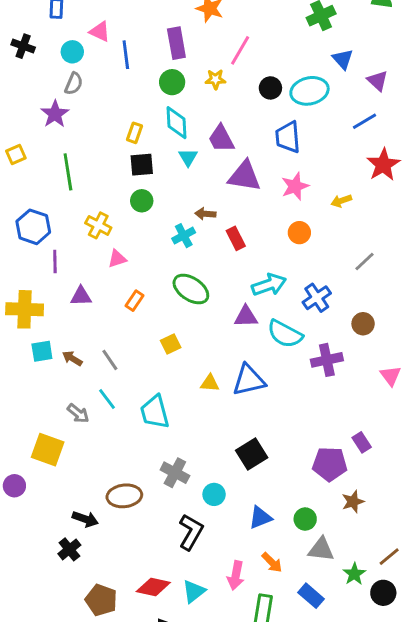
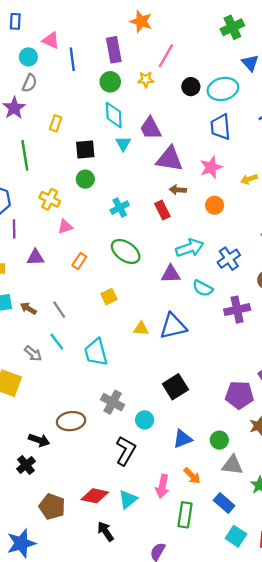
yellow rectangle: (134, 133) -> (56, 123), moved
blue trapezoid: (288, 137) -> (221, 127), moved
brown arrow: (205, 214) -> (178, 190), moved
cyan semicircle: (285, 334) -> (203, 288), size x0.7

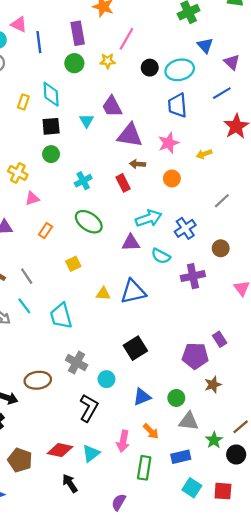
cyan diamond: (114, 115) -> (51, 94), moved
blue rectangle: (224, 503) -> (181, 457), turned -54

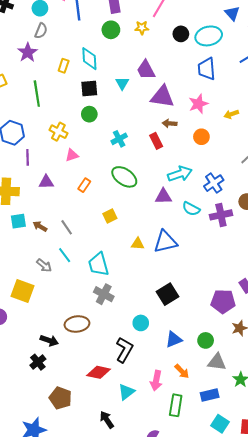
purple cross: (193, 276) -> (221, 215), moved
gray cross: (77, 362) -> (104, 294), moved
red diamond: (60, 450) -> (99, 372), moved

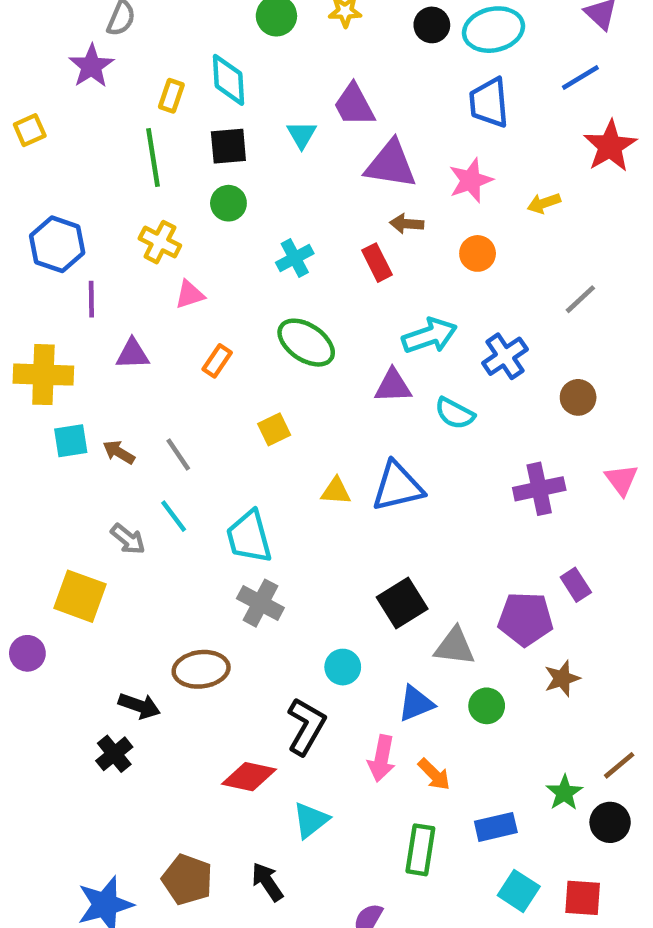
green line: (37, 94) -> (153, 157), moved
purple cross: (221, 215) -> (539, 489), moved
gray triangle: (217, 362) -> (455, 646), moved
pink arrow: (156, 381) -> (382, 758), moved
brown pentagon: (61, 398) -> (187, 879), moved

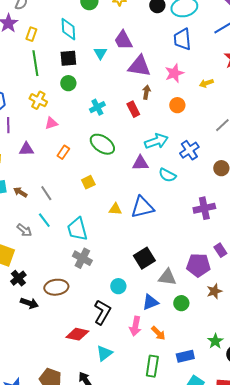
yellow rectangle: (171, 96) -> (31, 34), moved
brown arrow: (407, 224) -> (146, 92), turned 96
black cross: (114, 754) -> (18, 278), moved

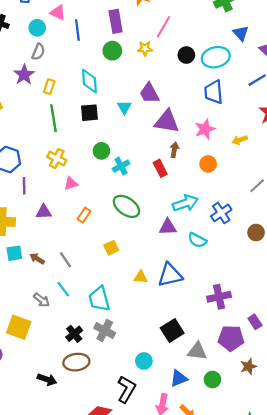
green circle: (68, 83) -> (101, 151), moved
purple cross: (204, 208) -> (219, 297), moved
black cross: (18, 278) -> (74, 334), moved

